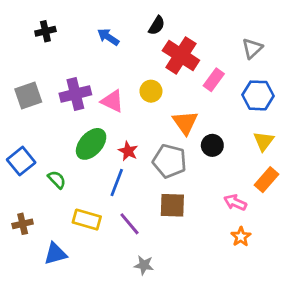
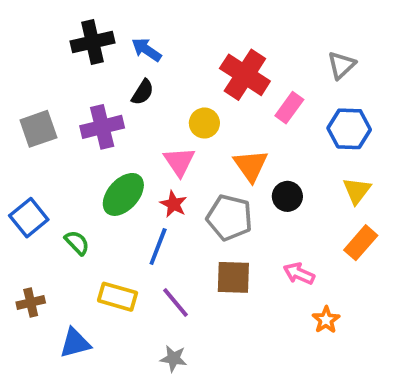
black semicircle: (157, 26) -> (143, 92), moved
black cross: (45, 31) -> (92, 42), moved, size x1.5
pink triangle: (112, 101) -> (179, 162), moved, turned 30
pink arrow: (235, 202) -> (299, 274), moved
gray star: (144, 265) -> (174, 358), moved

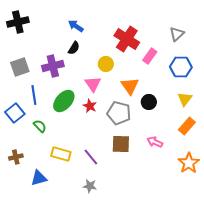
black cross: (92, 42) -> (18, 22), moved
blue line: (158, 247) -> (34, 95), moved, turned -30
orange star: (326, 320) -> (189, 163), moved, size x1.5

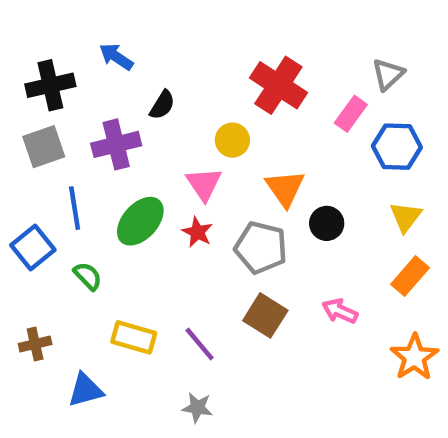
black cross: (18, 22) -> (50, 85), moved
blue arrow: (76, 26) -> (116, 57), moved
pink rectangle: (150, 56) -> (351, 114), moved
brown square: (121, 144) -> (265, 315), turned 30

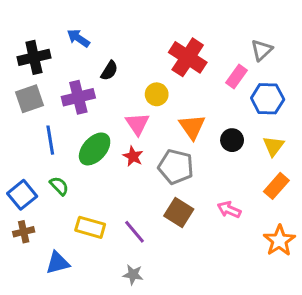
black circle: (327, 223) -> (232, 140), moved
blue square: (33, 248) -> (22, 195), moved

